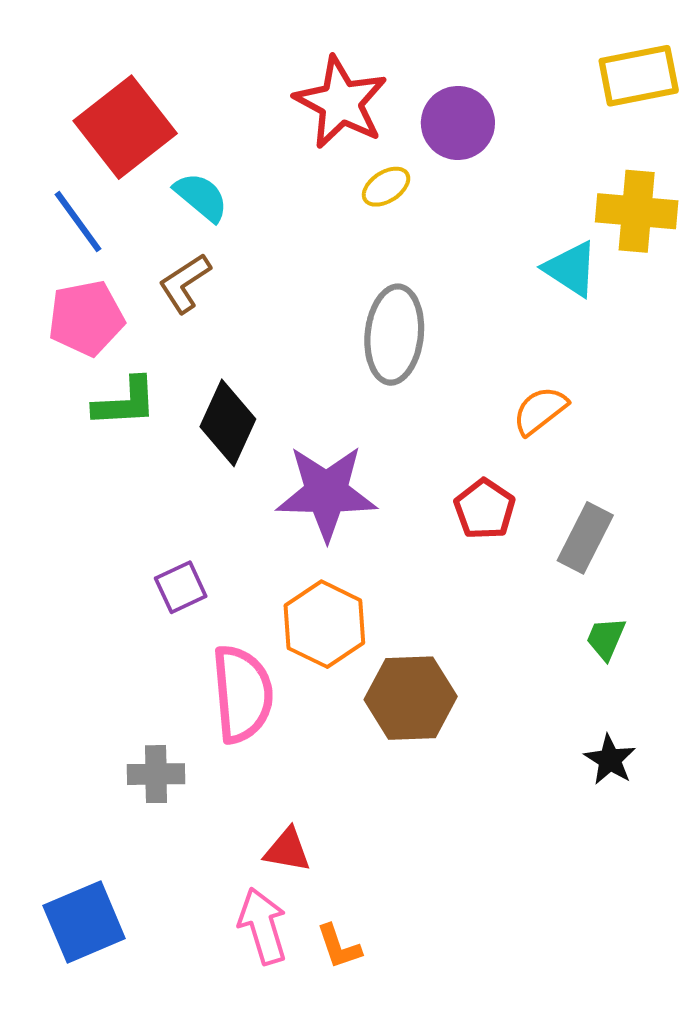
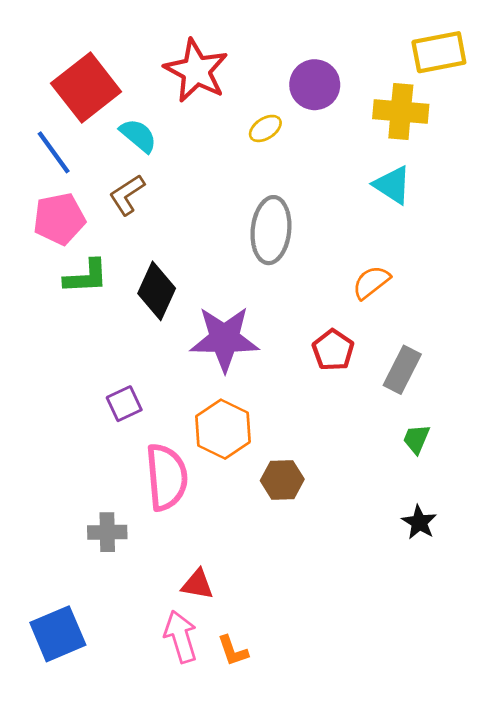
red star: (341, 102) -> (196, 71), moved
yellow cross: (637, 211) -> (401, 112), moved
brown hexagon: (411, 698) -> (282, 480), size x0.7

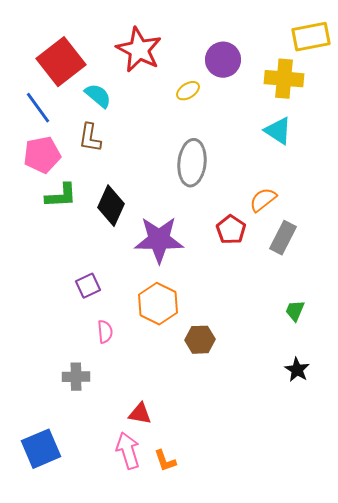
brown L-shape: (127, 195) -> (90, 138), turned -48
red pentagon: (333, 350) -> (231, 230), moved
gray rectangle: (402, 370) -> (283, 238), moved
pink semicircle: (167, 477) -> (105, 332), moved, size x0.5

